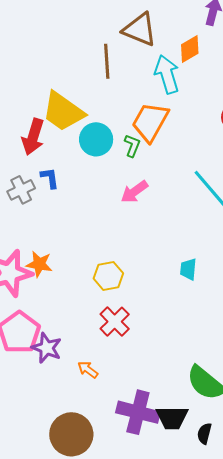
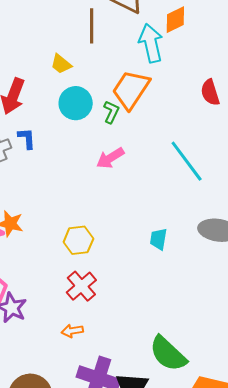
yellow trapezoid: (63, 112) -> (61, 64), moved, size x0.5
orange arrow: (88, 370) -> (72, 331), moved, turned -50

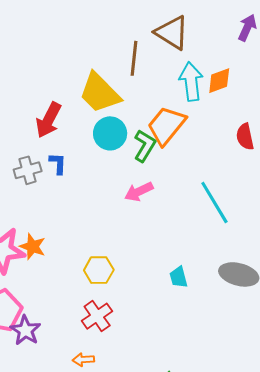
orange diamond: (175, 20) -> (219, 81), moved
yellow trapezoid: (61, 64) -> (100, 93), size x2.0
green L-shape: (111, 112) -> (145, 146), size x1.4
cyan trapezoid: (159, 239) -> (179, 277), turned -30

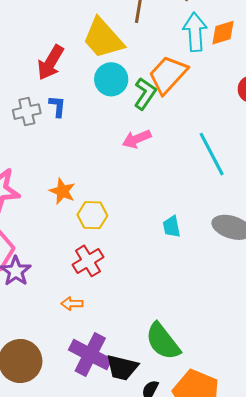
orange star: (33, 247) -> (62, 191), moved

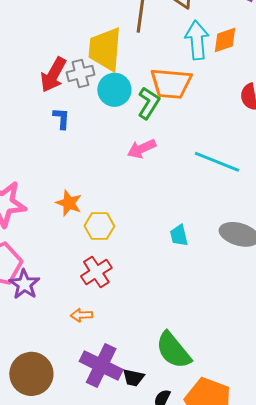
yellow trapezoid: (103, 38) -> (105, 49), turned 48
orange trapezoid: (168, 75) -> (171, 84), turned -126
gray cross: (27, 112) -> (80, 73), moved
cyan line: (212, 154) -> (217, 162), turned -39
black trapezoid: (122, 368) -> (133, 378), size x0.7

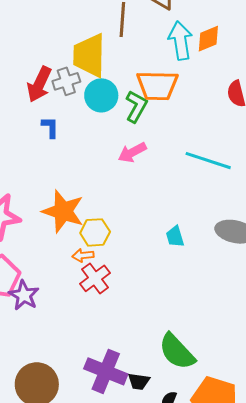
orange star: (69, 203) -> (63, 211), size x1.6
orange arrow: (81, 315) -> (83, 255), moved

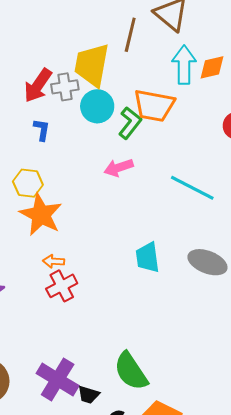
yellow hexagon: (95, 232) -> (28, 183), moved
cyan trapezoid: (175, 237) -> (147, 257), size x1.4

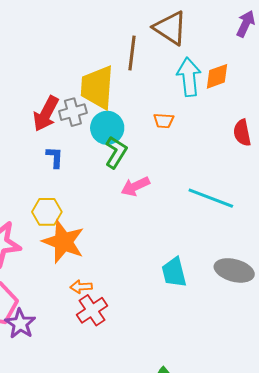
orange trapezoid: (154, 106) -> (164, 121), size x0.5
green L-shape: (130, 123) -> (116, 152), moved

